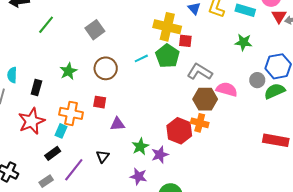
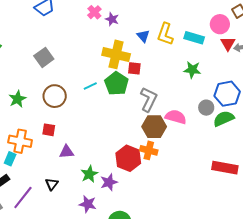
gray L-shape: (200, 72) -> (149, 99), turned 85

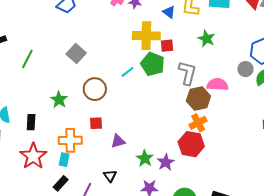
green star: (192, 70) -> (206, 39), moved, turned 30
orange cross: (149, 150) -> (198, 123), turned -30
red hexagon: (128, 158) -> (191, 144), moved

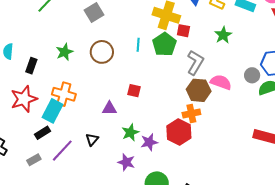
cyan line: (128, 72) -> (138, 45), turned -64
red square: (96, 123) -> (134, 91), moved
cyan rectangle: (64, 160) -> (53, 111), size x1.6

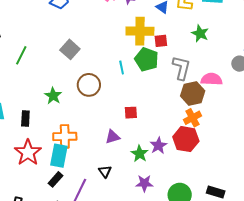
purple star: (149, 142) -> (158, 146), moved

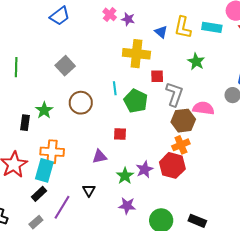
red square: (161, 41) -> (157, 76), moved
green line: (21, 55) -> (16, 67), turned -30
green pentagon: (147, 59) -> (136, 101), moved
black rectangle: (25, 118) -> (25, 123), moved

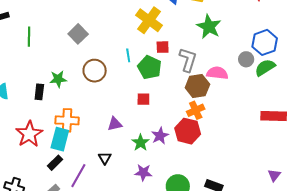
yellow cross: (136, 54) -> (149, 20), turned 32
green star: (196, 62) -> (209, 27), size x1.4
red square: (157, 76) -> (163, 47), moved
green star: (44, 110) -> (58, 79), turned 30
red square: (120, 134) -> (143, 99), moved

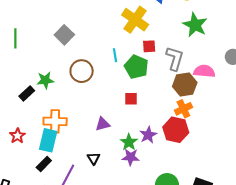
black rectangle: (39, 92) -> (27, 93), turned 42
red star: (29, 134) -> (17, 136), size x0.6
purple star: (143, 172) -> (131, 157), moved

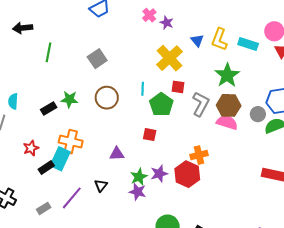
brown hexagon: (185, 84) -> (229, 105), moved
black rectangle: (44, 164) -> (46, 168), moved

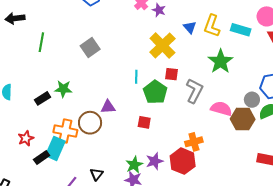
brown circle: (107, 98) -> (90, 123), moved
brown hexagon: (229, 105) -> (243, 119), moved
purple triangle: (117, 154) -> (108, 107), moved

